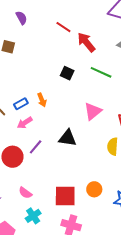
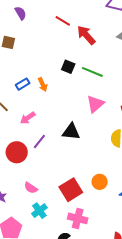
green line: (101, 72) -> (92, 72), moved
orange arrow: (42, 100) -> (43, 84), moved
blue rectangle: (21, 104) -> (23, 84), moved
red square: (65, 196) -> (71, 190), turned -30

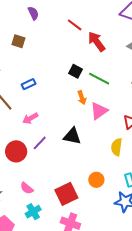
orange arrow: (43, 84) -> (82, 98), moved
orange circle: (100, 182) -> (96, 180), moved

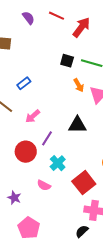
purple semicircle: (33, 13) -> (28, 18), moved
red arrow: (97, 41) -> (81, 27), turned 85
cyan cross: (33, 212) -> (58, 163), moved

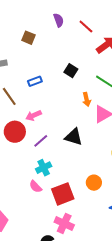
black square: (67, 61) -> (71, 71), moved
red circle: (26, 152) -> (15, 132), moved
pink semicircle: (44, 185) -> (36, 187), moved

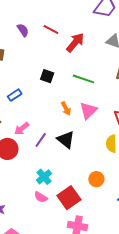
orange arrow: (87, 99) -> (66, 109), moved
black triangle: (74, 137) -> (66, 140), turned 36
purple line: (41, 141) -> (41, 140), moved

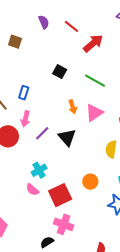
blue rectangle: (15, 95) -> (24, 93), moved, turned -48
pink arrow: (22, 129) -> (25, 119), turned -49

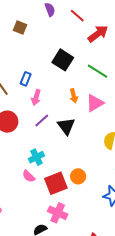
black square: (60, 72) -> (63, 60), size x1.5
pink arrow: (25, 119) -> (36, 97), moved
orange circle: (90, 182) -> (78, 176), moved

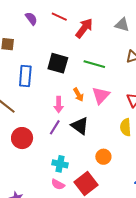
blue rectangle: (26, 79) -> (25, 76), moved, size x1.5
pink arrow: (36, 97) -> (59, 105), moved
cyan cross: (36, 157) -> (60, 164), turned -35
orange circle: (78, 176) -> (103, 157), moved

